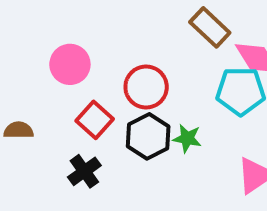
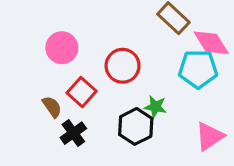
brown semicircle: (19, 130) -> (52, 107), moved, turned 55
black hexagon: (148, 136) -> (136, 126), moved

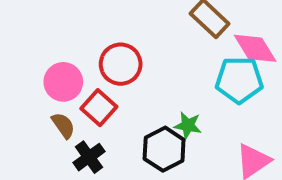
pink circle: (62, 48) -> (63, 82), moved
red circle: (123, 66) -> (121, 64), moved

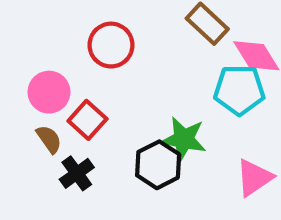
red circle: (121, 64) -> (111, 45), moved
green star: (188, 125) -> (184, 139), size x1.5

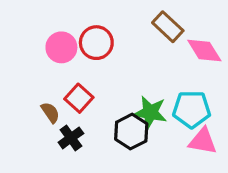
cyan pentagon: (239, 90) -> (192, 109), moved
pink circle: (49, 92) -> (61, 47), moved
pink triangle: (254, 178) -> (203, 141), turned 44

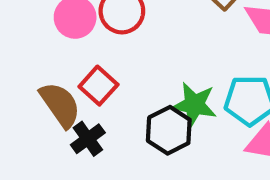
brown semicircle: (50, 112) -> (60, 105), size x1.6

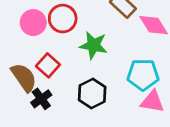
green star: (194, 105) -> (93, 45), moved

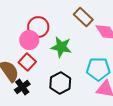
pink circle: (33, 23) -> (29, 40), moved

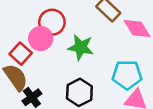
red square: (27, 62) -> (21, 54), moved

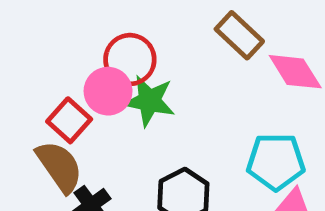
green star: (81, 47) -> (149, 101), moved

